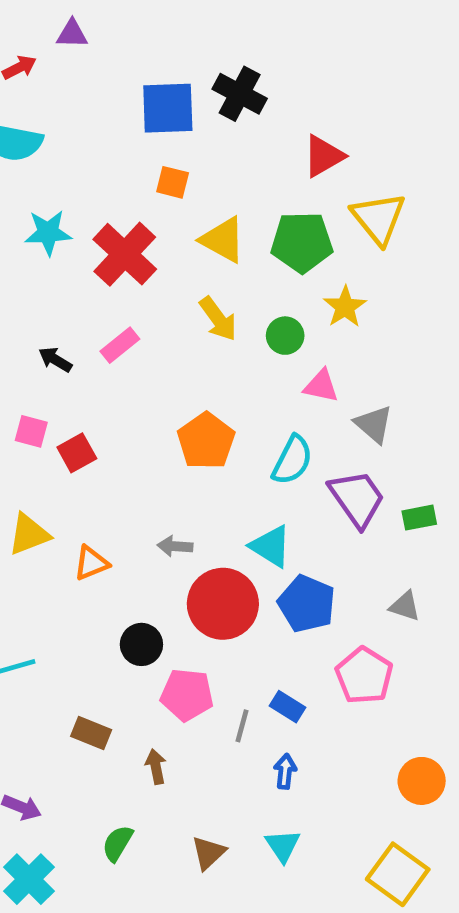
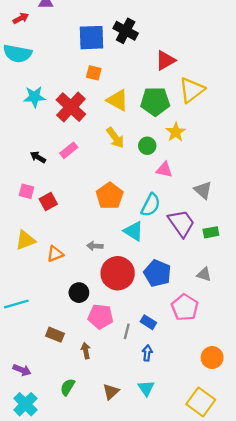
yellow triangle: (379, 218) -> (192, 90), turned 32
gray triangle: (374, 424) -> (203, 190), moved
cyan triangle: (271, 546) -> (134, 231), moved

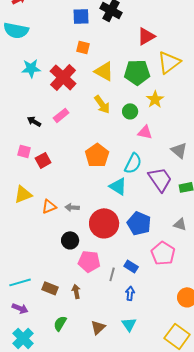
blue square: (91, 38) -> (81, 16), size x0.7
gray arrow: (95, 246) -> (72, 207), moved
cyan line: (16, 304) -> (20, 282), moved
brown rectangle: (55, 335) -> (50, 288), moved

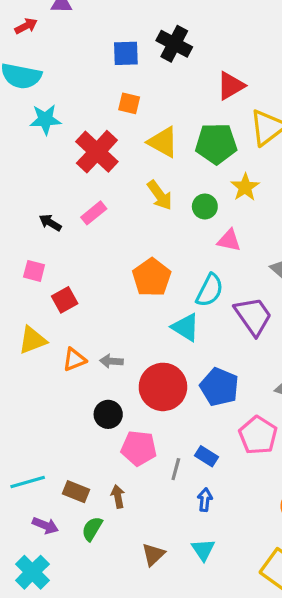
cyan star: (31, 68) -> (45, 119), moved
red square: (43, 160) -> (65, 300), moved
purple arrow: (20, 308) -> (45, 525), moved
green semicircle: (60, 323) -> (92, 529), moved

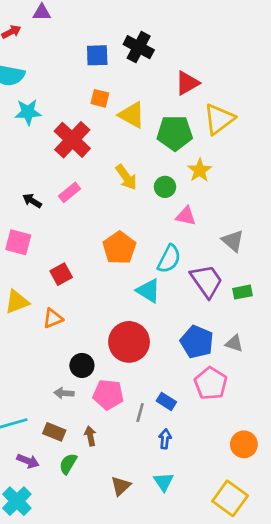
yellow triangle: (163, 142) -> (132, 115), moved
pink square: (34, 271) -> (18, 242), size x1.4
red square: (65, 300) -> (61, 274), moved
gray arrow: (111, 361) -> (64, 393), moved
blue pentagon: (219, 387) -> (197, 342), moved

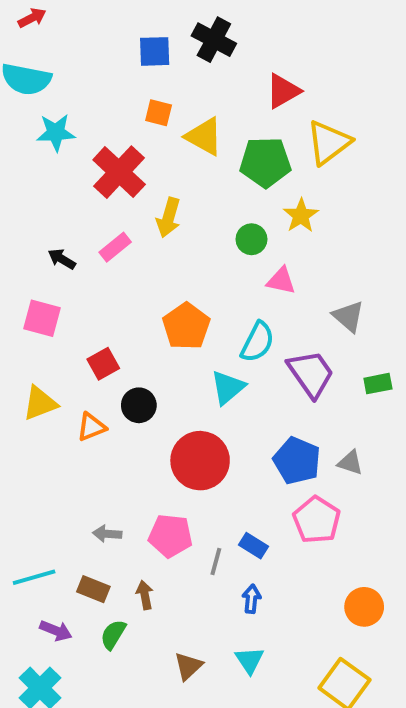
yellow arrow: (126, 177) -> (168, 218), moved, turned 52
cyan triangle: (148, 291) -> (228, 387), turned 48
green rectangle: (243, 292) -> (378, 384), moved
black circle: (82, 365) -> (139, 405), moved

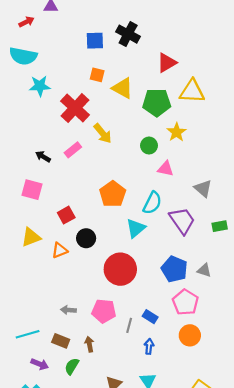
yellow triangle: (329, 142) -> (192, 91), turned 40
yellow arrow: (168, 218) -> (103, 133), turned -55
orange circle: (364, 607) -> (190, 335), moved

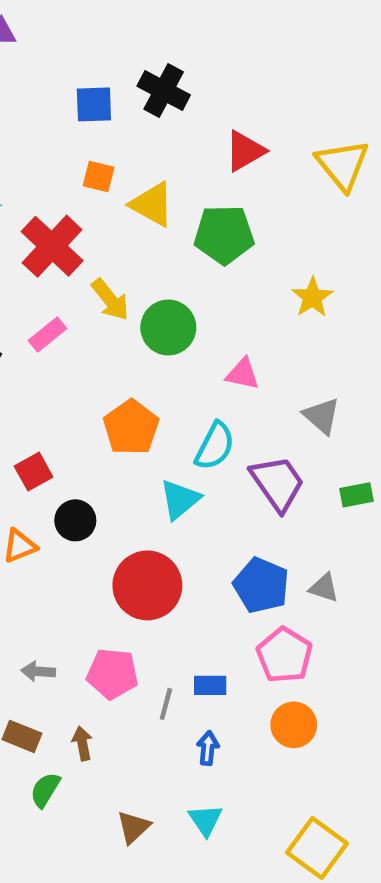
yellow triangle: (192, 91) -> (343, 165), moved, turned 48
yellow star: (177, 132) -> (312, 297), moved
green circle: (149, 146) -> (168, 328), moved, size x1.5
blue rectangle: (150, 317) -> (210, 685), turned -32

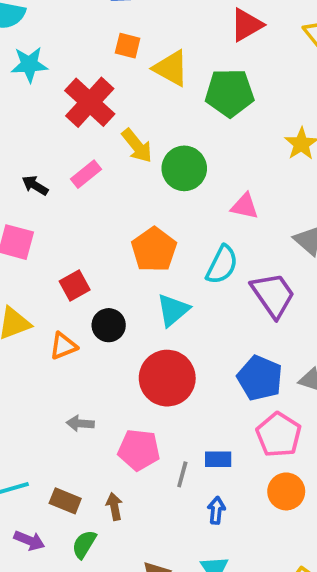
cyan triangle: (180, 499) -> (173, 310), moved
gray arrow: (38, 671) -> (80, 423), moved

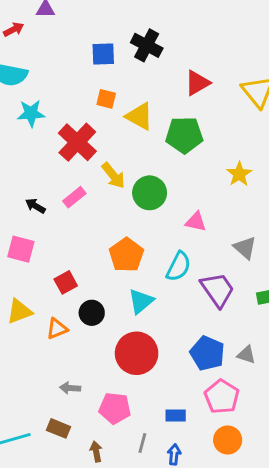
gray line: (182, 474) -> (142, 443), moved
brown rectangle: (65, 501) -> (58, 428), moved

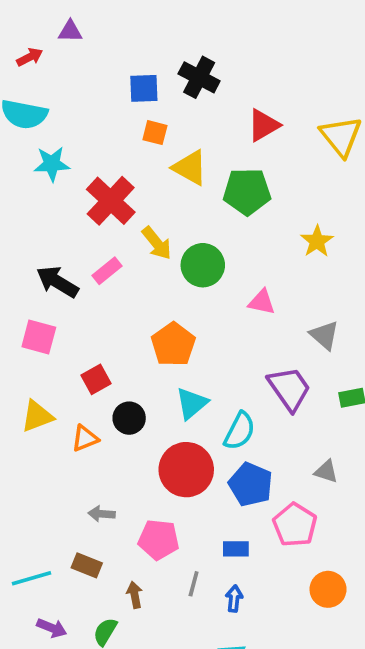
orange square: (106, 99) -> (155, 133), moved
black arrow: (35, 206) -> (57, 282), size x1.6
cyan semicircle: (178, 267) -> (240, 431), moved
blue pentagon: (207, 353) -> (251, 484), moved
orange circle: (228, 440) -> (328, 589), moved

